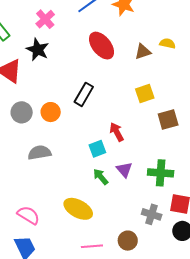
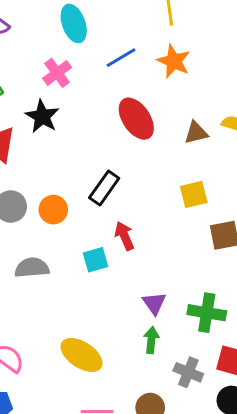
red arrow: (117, 132) -> (124, 236), moved
cyan square: (97, 149) -> (96, 260), moved
green arrow: (101, 177) -> (151, 340), moved, turned 42

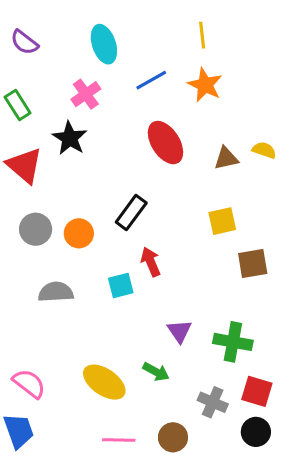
green arrow: (151, 340) -> (156, 372), moved, turned 110

